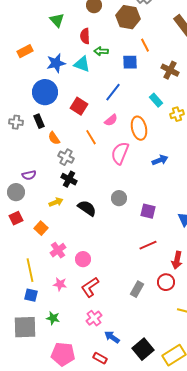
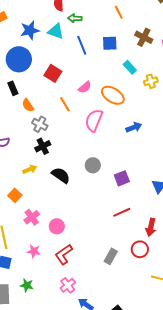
blue square: (130, 62) -> (110, 43), moved
blue line: (113, 92) -> (82, 45), moved, turned -60
orange ellipse: (139, 128) -> (113, 95), turned -45
black cross: (69, 179) -> (43, 146), turned 35
purple square: (148, 211) -> (122, 178), turned -35

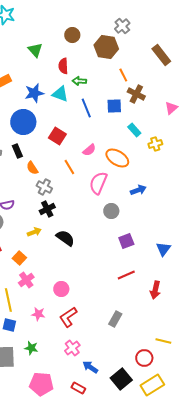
brown cross: (144, 37) -> (136, 94), moved
gray circle: (93, 165) -> (111, 211), moved
pink cross: (32, 217) -> (26, 280), moved
red circle: (140, 249) -> (144, 358), moved

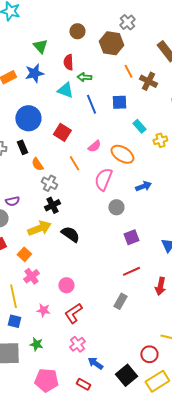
blue star: (34, 93) -> (34, 73), moved
brown cross: (136, 94) -> (148, 81), moved
yellow arrow: (34, 232) -> (39, 228), size x1.6
gray rectangle: (115, 319) -> (120, 301), moved

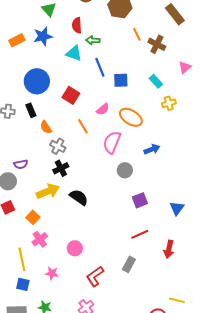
blue square: (119, 102) -> (121, 80), moved
cyan rectangle: (139, 126) -> (156, 81), moved
red L-shape: (73, 313) -> (95, 276), moved

